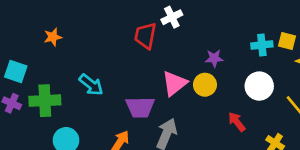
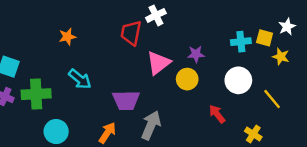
orange star: (53, 37) -> (67, 37), moved
pink triangle: (175, 83) -> (158, 63), moved

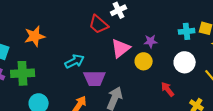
red trapezoid: (131, 33) -> (99, 24), turned -60
orange star: (67, 37) -> (35, 36), moved, size x1.5
cyan arrow: (80, 79) -> (75, 61), moved, turned -66

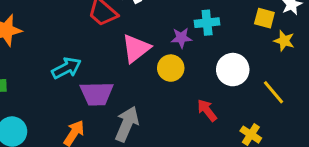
cyan cross: (187, 31) -> (207, 23), moved

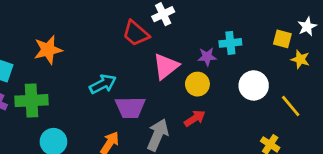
red arrow: (207, 110) -> (195, 118), moved, turned 95

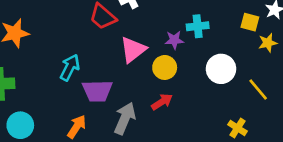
yellow star: (300, 59) -> (268, 43), turned -30
cyan arrow: (103, 84) -> (70, 67), turned -36

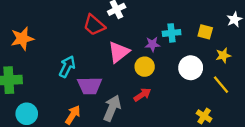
yellow square: (250, 22) -> (205, 32), moved
yellow star: (268, 43) -> (223, 55), moved

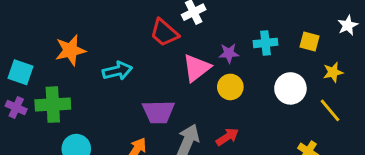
purple star: (152, 44) -> (229, 53), moved
cyan arrow: (67, 67) -> (117, 71), moved, turned 50
red arrow: (142, 95) -> (227, 137), moved

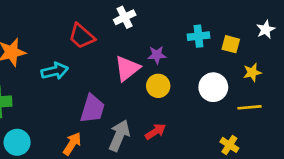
red trapezoid: (164, 33) -> (82, 36), moved
cyan cross: (266, 43) -> (198, 36), moved
yellow line: (330, 110) -> (250, 107), turned -55
purple trapezoid: (158, 112) -> (92, 109), turned -72

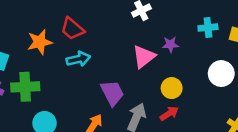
red trapezoid: (82, 36) -> (72, 29), moved
yellow circle: (158, 86) -> (172, 88), moved
purple trapezoid: (92, 109) -> (112, 93), turned -44

